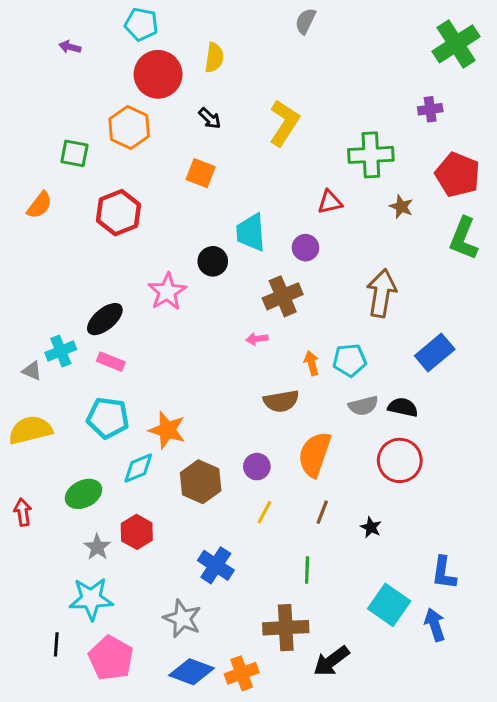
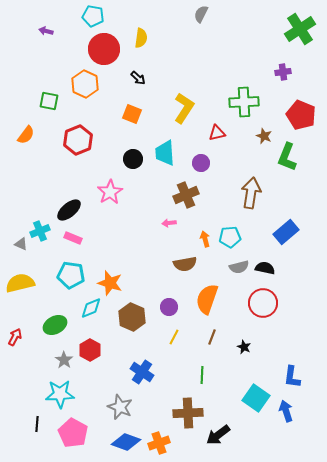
yellow L-shape: (284, 123) -> (184, 108), moved
green L-shape: (464, 239) -> (287, 157), moved
black circle: (213, 261) -> (133, 159), moved
red arrow: (23, 512) -> (15, 337), turned 36

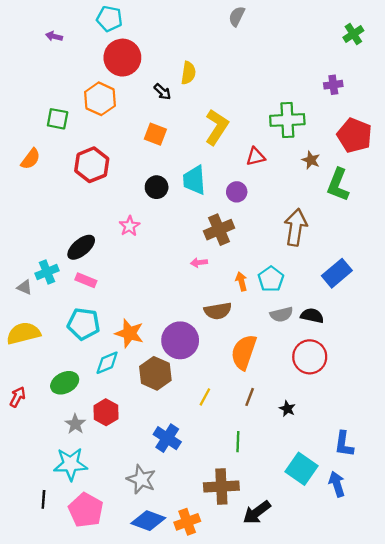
green cross: (300, 29) -> (353, 34), size x0.6
yellow semicircle: (141, 38) -> (188, 73), moved
pink star: (110, 192) -> (129, 226), size x0.7
cyan pentagon: (230, 237) -> (271, 279), turned -30
purple circle: (169, 307) -> (180, 340), moved, size x1.8

